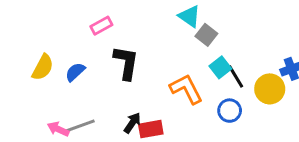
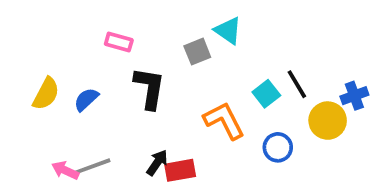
pink rectangle: (101, 26) -> (119, 42), turned 45
gray square: (206, 35) -> (197, 52), moved, turned 30
black line: (236, 77) -> (297, 84), moved

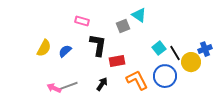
black line: (297, 84) -> (175, 53), moved
orange L-shape: (224, 121) -> (137, 80), moved
blue circle: (278, 147) -> (165, 76), size x1.5
red rectangle: (180, 170) -> (117, 61), moved

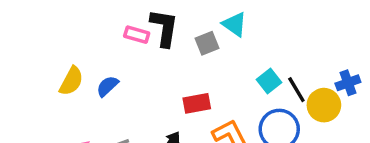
black L-shape: (98, 45) -> (164, 28), moved

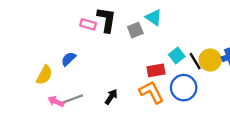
yellow semicircle: (71, 81) -> (44, 75), moved
red rectangle: (197, 103) -> (156, 70), moved
yellow circle: (324, 105) -> (210, 60), moved

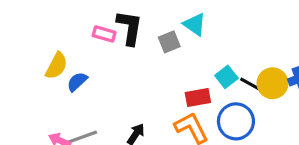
black line: (195, 61) -> (252, 85), turned -30
yellow semicircle: (44, 75) -> (56, 66), moved

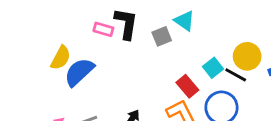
blue semicircle: (77, 82) -> (79, 72), size x1.6
yellow circle: (272, 83) -> (247, 56), moved
red rectangle: (198, 98) -> (187, 86), turned 60

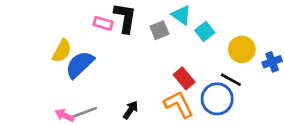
cyan square: (213, 68) -> (205, 32), moved
black line: (236, 75) -> (231, 80), moved

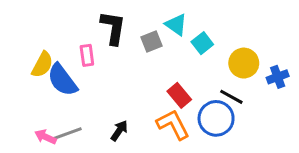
pink rectangle: (103, 23) -> (87, 55), moved, turned 66
blue semicircle: (80, 65) -> (62, 80), turned -84

